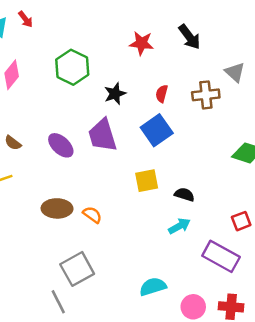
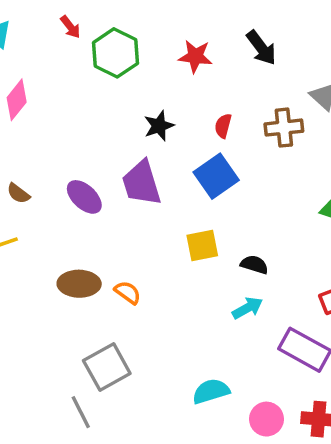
red arrow: (25, 19) -> (70, 27), moved
green hexagon: (72, 67) -> (116, 53), moved

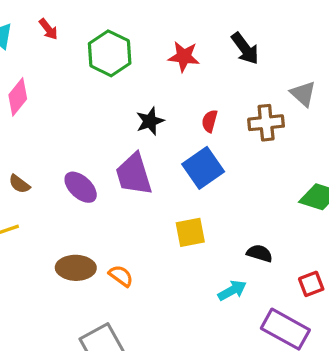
red arrow: (70, 27) -> (48, 29), moved
black semicircle: (254, 265) -> (260, 253), moved

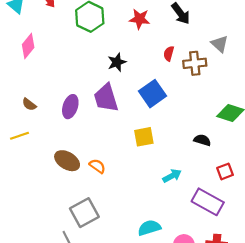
red semicircle: (210, 121) -> (169, 54), moved
purple ellipse: (81, 187) -> (70, 107), turned 65
black semicircle: (260, 253) -> (202, 140), moved
brown ellipse: (76, 268) -> (67, 161), turned 30

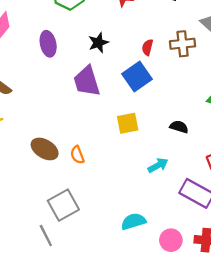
red semicircle: (169, 54) -> (147, 47), moved
purple ellipse: (70, 107) -> (48, 44), moved, turned -30
black semicircle: (202, 140) -> (179, 127), moved
orange semicircle: (97, 166) -> (77, 155), turned -147

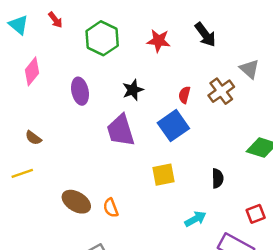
brown cross: (183, 44) -> (221, 91), turned -30
black semicircle: (179, 127) -> (218, 178), turned 72

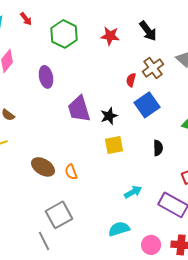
black star: (133, 90) -> (109, 116), moved
brown cross: (221, 91) -> (153, 68), moved
blue square: (173, 126) -> (147, 105), moved
cyan arrow: (195, 219) -> (133, 192), moved

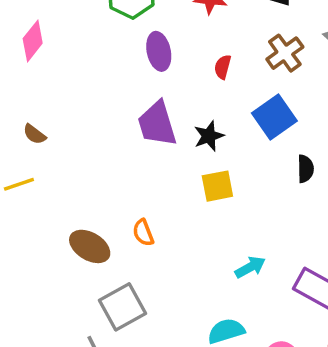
purple ellipse: (46, 77) -> (159, 51), moved
red semicircle: (131, 80) -> (223, 67), moved
black semicircle: (158, 148) -> (306, 169), moved
brown ellipse: (43, 167) -> (90, 246), moved

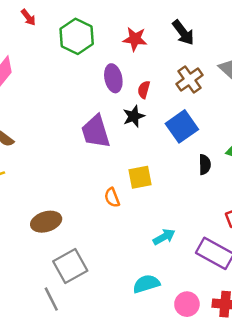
purple ellipse: (159, 51) -> (113, 78), moved
black star: (209, 136) -> (134, 116), moved
orange semicircle: (143, 233) -> (112, 198), moved
brown ellipse: (90, 246) -> (46, 222), turned -48

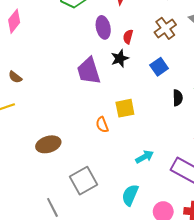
blue square: (182, 126) -> (159, 67), size x0.7
gray square: (70, 266) -> (84, 181), moved
cyan semicircle: (146, 284) -> (130, 195), turned -50

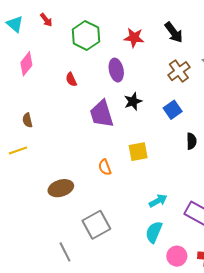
red semicircle: (128, 37) -> (71, 79), moved, turned -40
brown semicircle: (15, 77) -> (27, 120), turned 40
orange semicircle: (102, 125) -> (105, 167), moved
cyan semicircle: (130, 195) -> (154, 232), moved

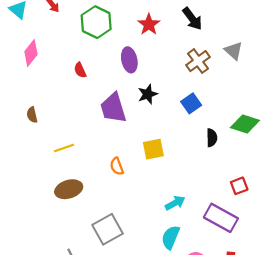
red star: (134, 38) -> (149, 24), turned 30
yellow line: (18, 151) -> (64, 148), moved

